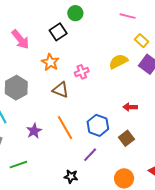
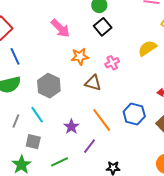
black square: (58, 32) -> (103, 27), moved
pink arrow: (20, 39) -> (60, 28), moved
orange star: (50, 62) -> (80, 57), turned -30
purple line: (90, 155) -> (90, 146), moved

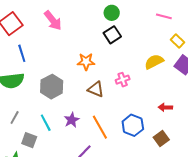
pink arrow: (60, 28) -> (53, 20), moved
pink cross: (112, 63) -> (123, 80), moved
cyan line: (37, 115) -> (46, 123), moved
purple star: (71, 127) -> (72, 120), moved

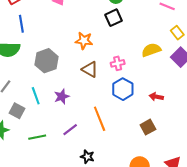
blue hexagon: (133, 125) -> (123, 89), moved
orange line: (100, 127) -> (100, 119), moved

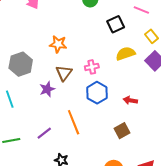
black square: (114, 18) -> (116, 24), moved
brown triangle: (90, 69) -> (64, 73), turned 36
purple star: (62, 97) -> (47, 89), moved

